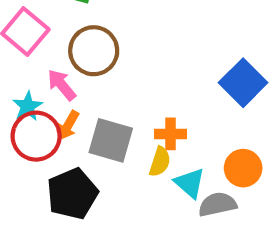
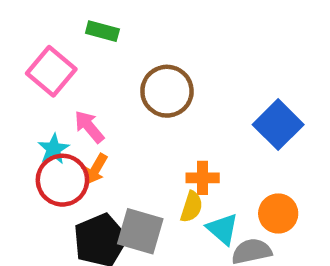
brown circle: (94, 51) -> (167, 91), moved
gray square: (111, 140) -> (140, 231), moved

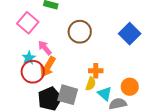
blue square: (278, 125) -> (130, 34), moved
orange arrow: (96, 169) -> (48, 67), size x1.5

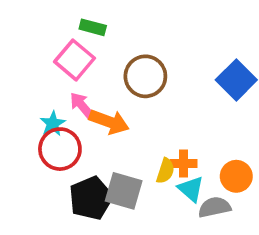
pink square: (28, 23) -> (75, 60), moved
orange arrow: (48, 67) -> (109, 122), moved, turned -100
orange cross: (96, 71) -> (184, 164), moved

